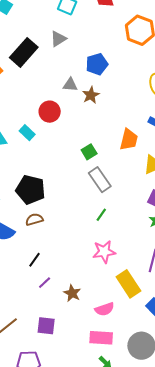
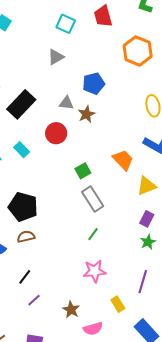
black rectangle: (24, 52) -> (21, 104), moved
red circle: (50, 112) -> (56, 133), moved
orange trapezoid: (129, 140) -> (123, 160), turned -60
yellow rectangle: (128, 284) -> (118, 304), size x0.6
brown star: (72, 293) -> (71, 310), moved

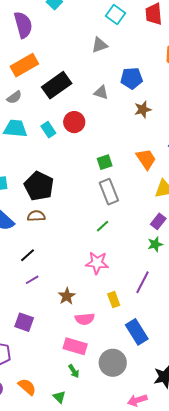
brown star: (86, 114) -> (143, 109), moved
red circle: (56, 133) -> (74, 122), moved

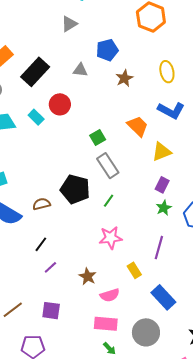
black pentagon: (39, 186) -> (75, 189), moved

